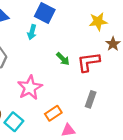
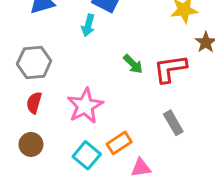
gray rectangle: (91, 99) -> (173, 123), turned -49
cyan square: (14, 122) -> (87, 155), moved

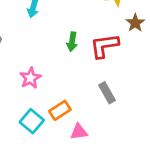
green arrow: (133, 64) -> (72, 42), turned 54
pink star: (85, 106) -> (30, 78), size x0.7

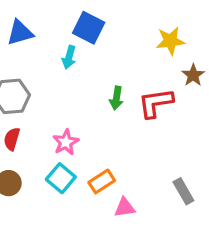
gray rectangle: (107, 93) -> (183, 191), moved
cyan square: (32, 121) -> (61, 178), moved

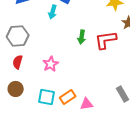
cyan square: (61, 178) -> (47, 97), moved, turned -30
orange rectangle: (102, 181) -> (68, 97), moved

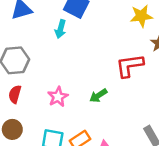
green arrow: (82, 37) -> (98, 96), moved, turned 48

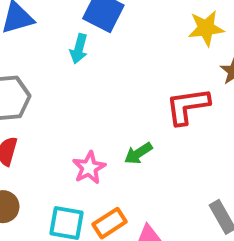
pink star: (58, 97) -> (89, 168), moved

